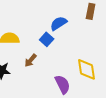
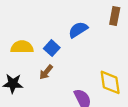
blue square: (47, 39) -> (52, 48), moved

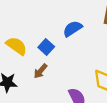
yellow semicircle: (22, 47) -> (16, 46), turned 35

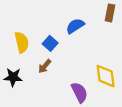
yellow semicircle: (16, 46) -> (22, 42), turned 42

